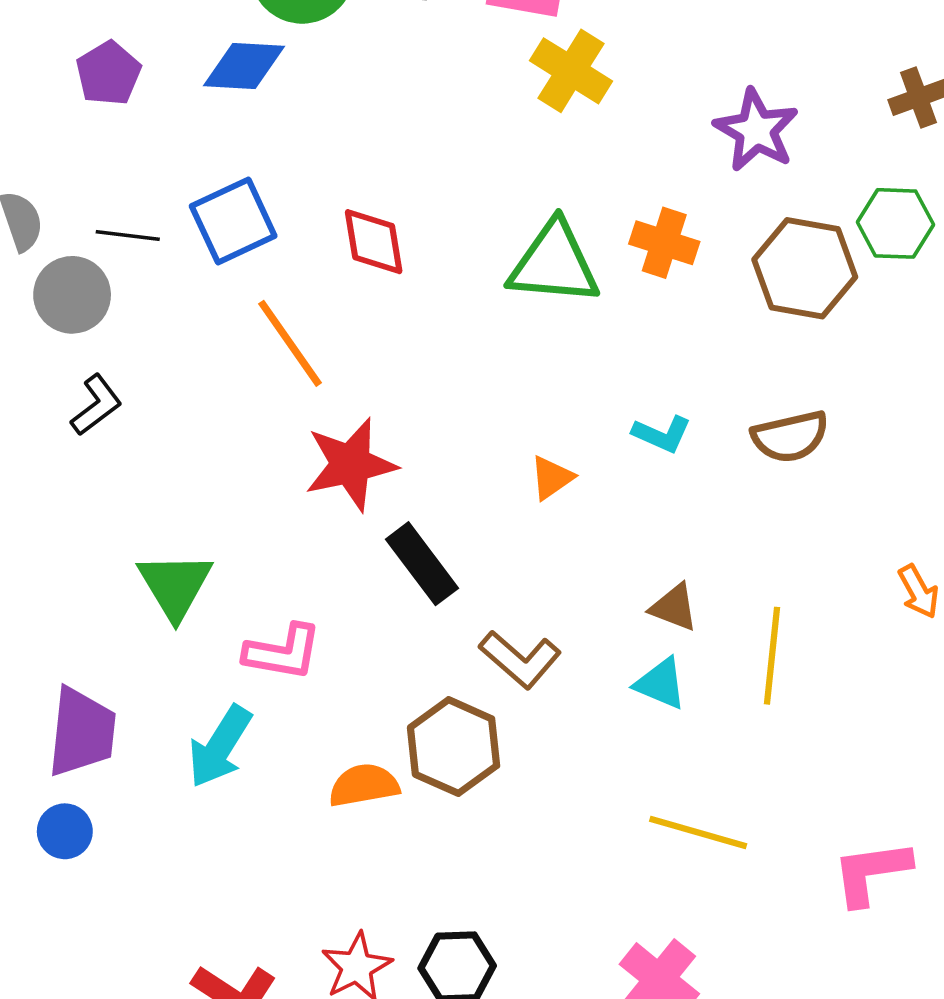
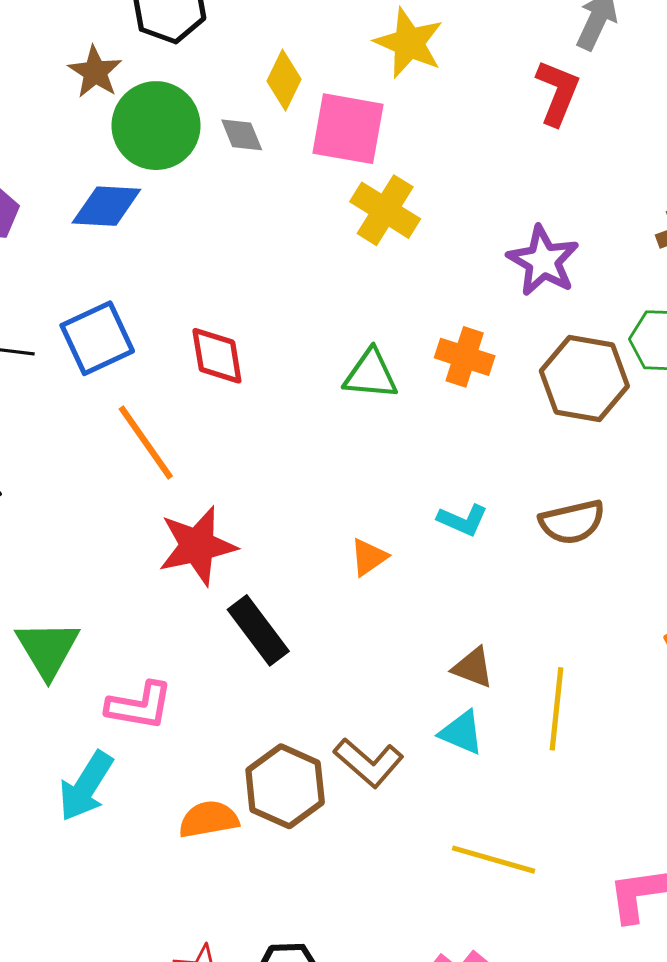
green triangle: (554, 263) -> (371, 374), size x0.7
brown L-shape: (520, 659) -> (369, 763), moved

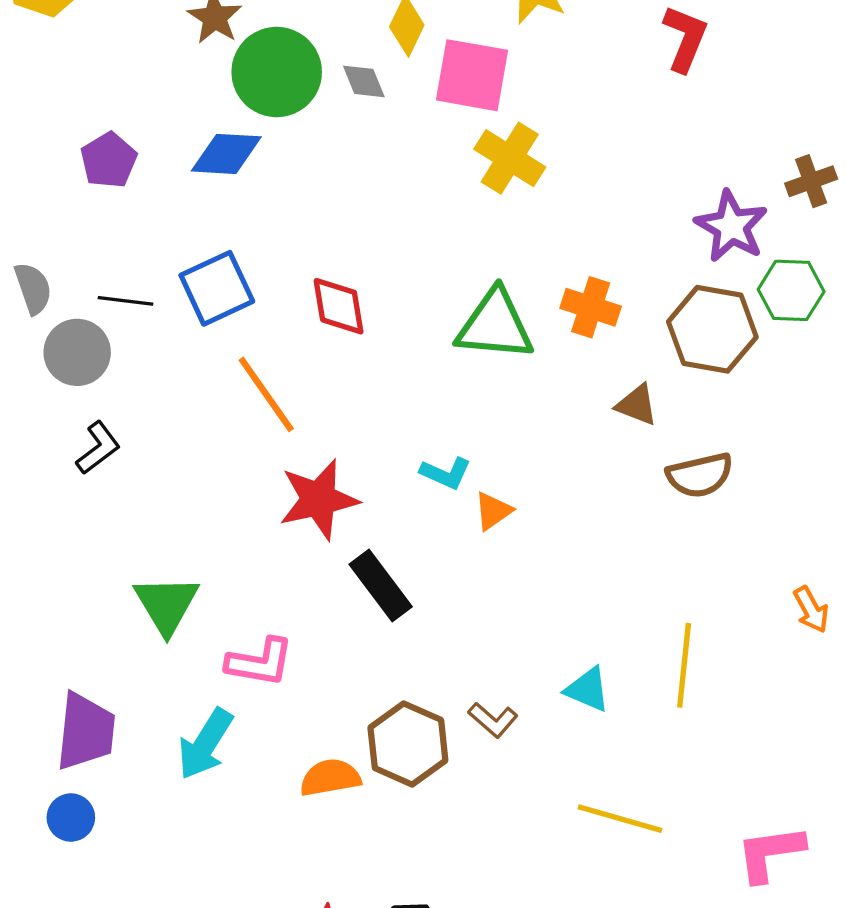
purple star: (543, 261) -> (731, 226), moved
green triangle: (371, 374) -> (495, 325), size x1.4
cyan L-shape: (463, 520) -> (446, 473), moved
brown triangle: (473, 668) -> (637, 405), moved
brown L-shape: (369, 763) -> (493, 720), size x0.7

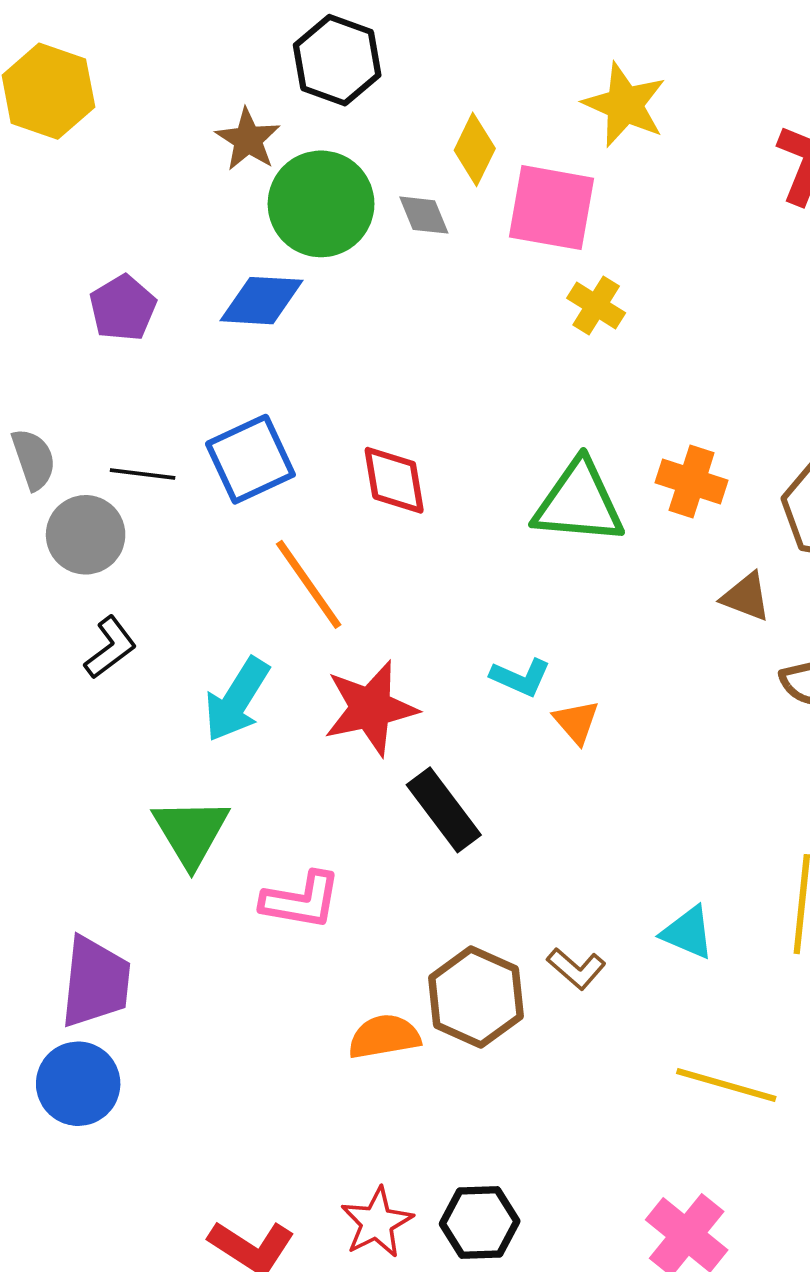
yellow cross: (510, 158) -> (596, 306), size x0.7
orange triangle: (493, 511) -> (576, 722), turned -36
cyan arrow: (205, 744) -> (237, 700), moved
blue circle: (71, 818) -> (78, 1084), size x1.5

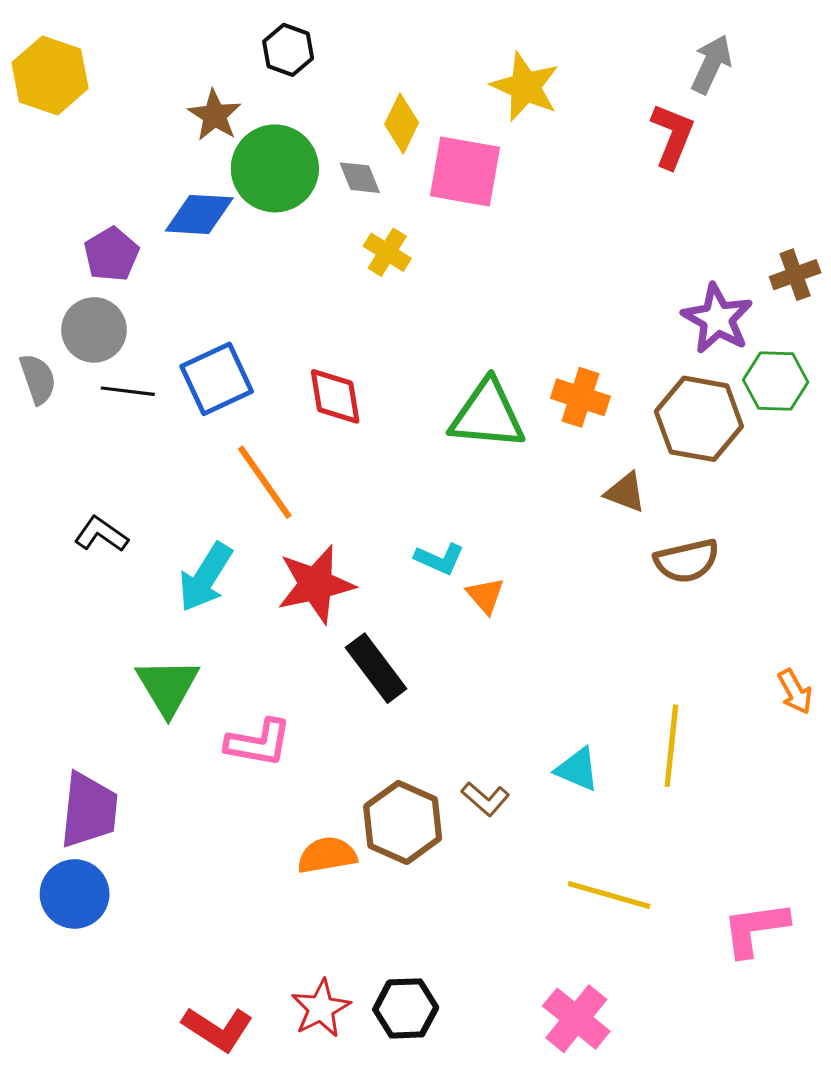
black hexagon: (337, 60) -> (288, 50), size x0.7
blue diamond: (262, 301) -> (199, 214), moved
yellow cross: (596, 306) -> (387, 252), moved
gray circle: (86, 535) -> (94, 330), moved
black L-shape: (110, 648) -> (101, 534), turned -108

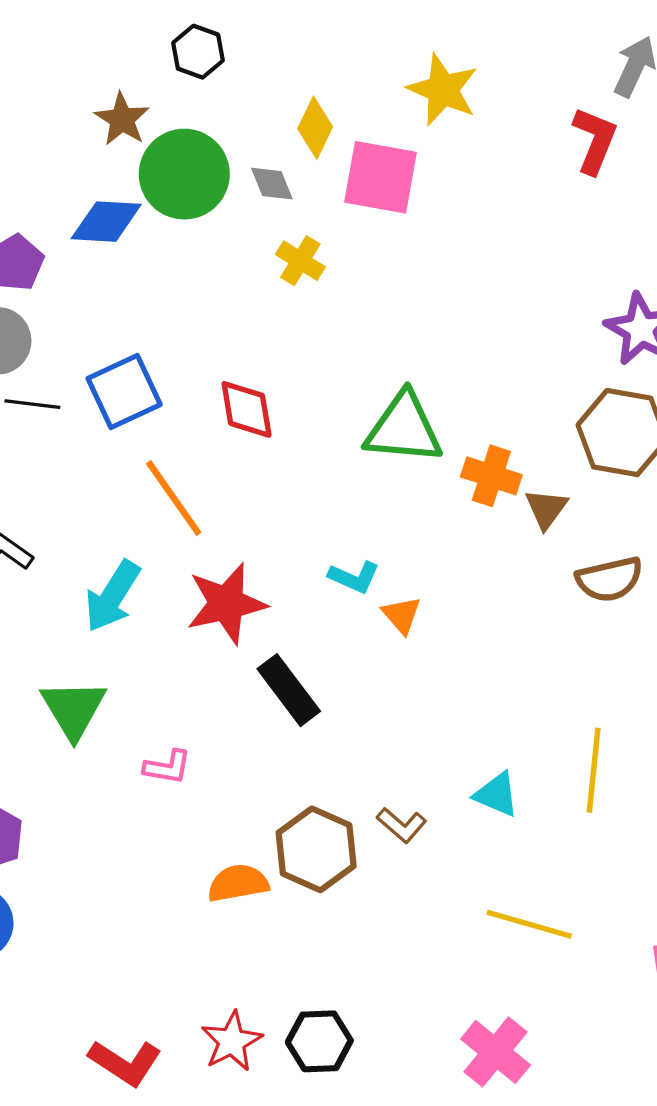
orange cross: (580, 397) -> (491, 476), moved
brown triangle: (625, 492) -> (546, 509), turned 45
pink L-shape: (259, 743) -> (167, 767), size x0.7

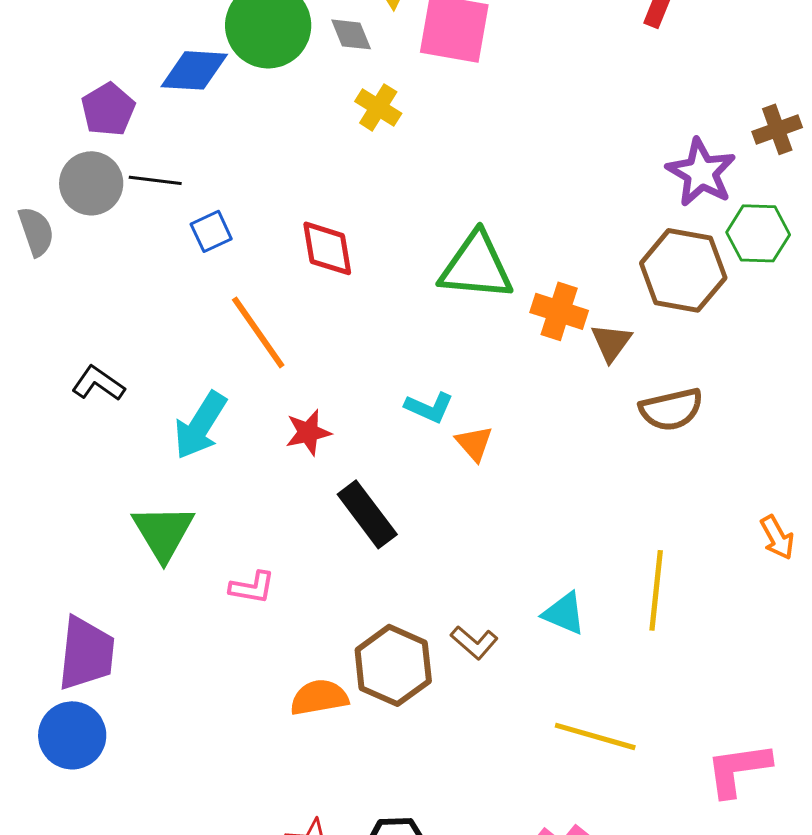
blue square: (124, 391) -> (211, 231), size x0.6
black line: (32, 404) -> (155, 180), moved
red star: (226, 604) -> (308, 432), size x0.6

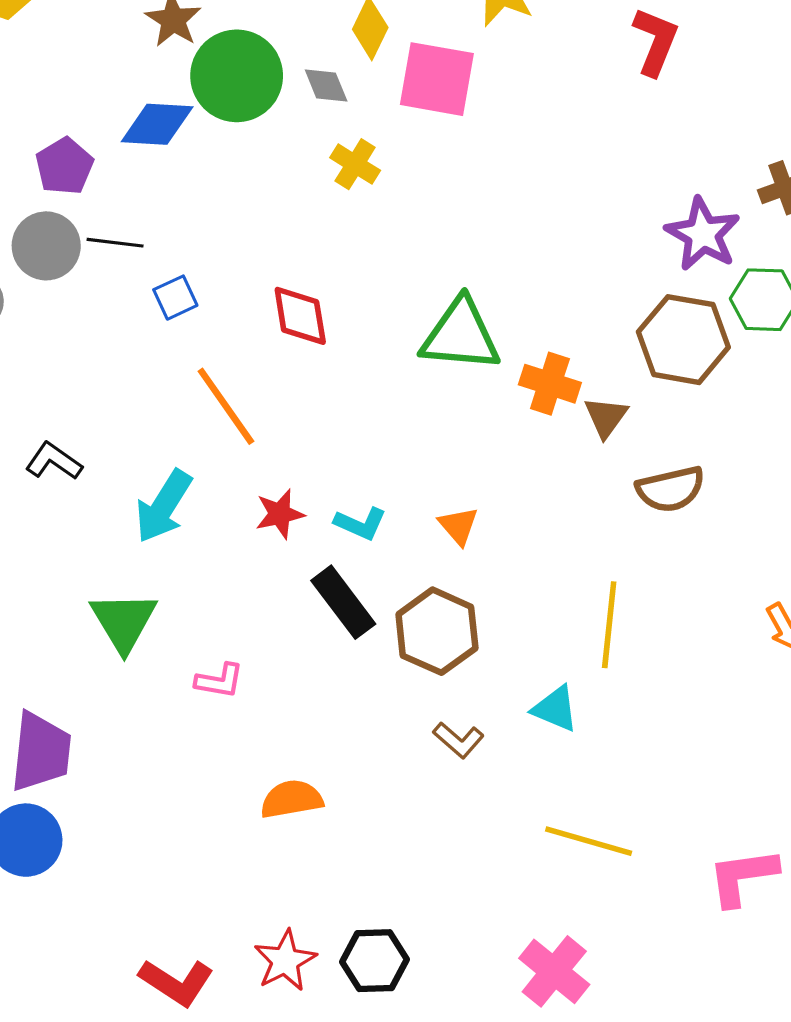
cyan L-shape: (429, 407) -> (360, 524), moved
yellow line: (656, 590) -> (609, 625), moved
brown hexagon: (393, 665) -> (437, 631), moved

